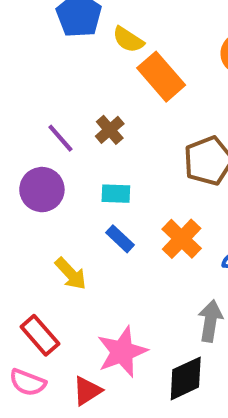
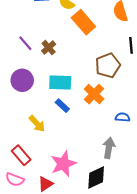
brown cross: (110, 130) -> (49, 48), moved
purple line: (60, 138) -> (25, 43), moved
cyan rectangle: (116, 194) -> (60, 82), size x1.5
orange cross: (182, 239) -> (94, 94), moved

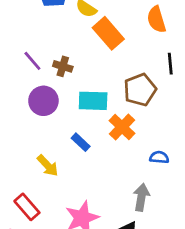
brown cross: (49, 48) -> (63, 66), turned -32
purple circle: (22, 80) -> (43, 101), moved
cyan rectangle: (60, 82) -> (93, 101), moved

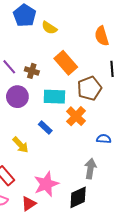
orange rectangle: (108, 33) -> (66, 63), moved

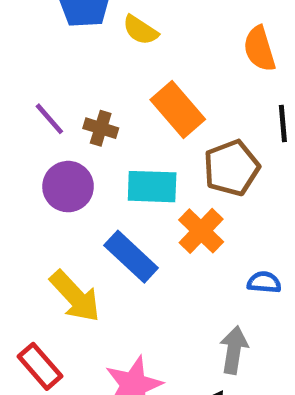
blue rectangle: (45, 127) -> (131, 257), size x1.6
yellow arrow: (21, 145) -> (75, 296), size x1.4

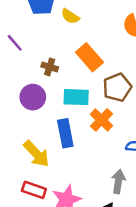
purple line: (49, 119) -> (15, 43), moved
blue rectangle: (131, 257) -> (65, 133), turned 36
red rectangle: (40, 366) -> (34, 190), moved, turned -30

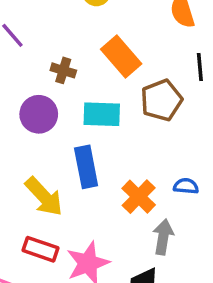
orange cross: (101, 120) -> (139, 197), moved

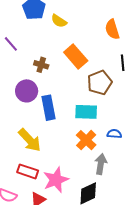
cyan rectangle: (102, 114) -> (86, 112), moved
blue rectangle: (86, 167) -> (49, 108), moved

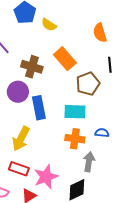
brown cross: (41, 65) -> (32, 67), size x1.5
yellow arrow: (30, 140) -> (21, 139), turned 70
orange cross: (86, 140) -> (75, 139), turned -36

